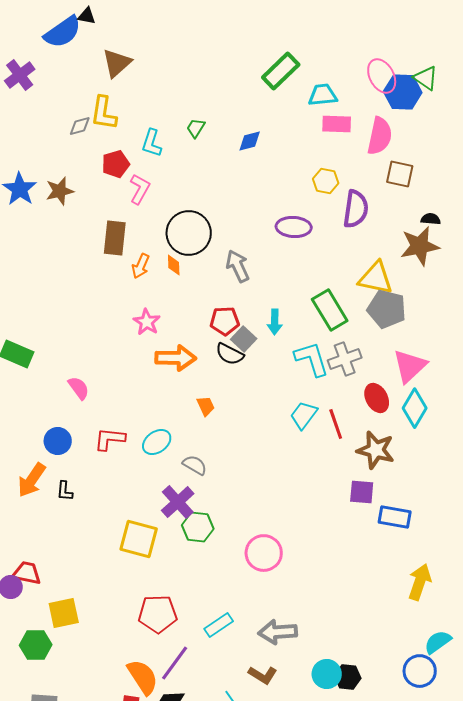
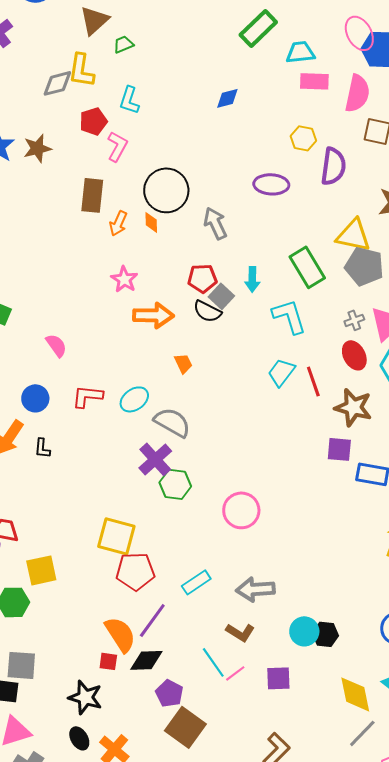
gray diamond: (80, 126) -> (57, 83), size x1.4
green trapezoid: (196, 128) -> (123, 44), moved, turned 35
gray cross: (345, 359) -> (354, 320), moved, size x0.6
gray semicircle: (195, 465) -> (172, 422), size x1.5
yellow square: (139, 539) -> (116, 536), moved

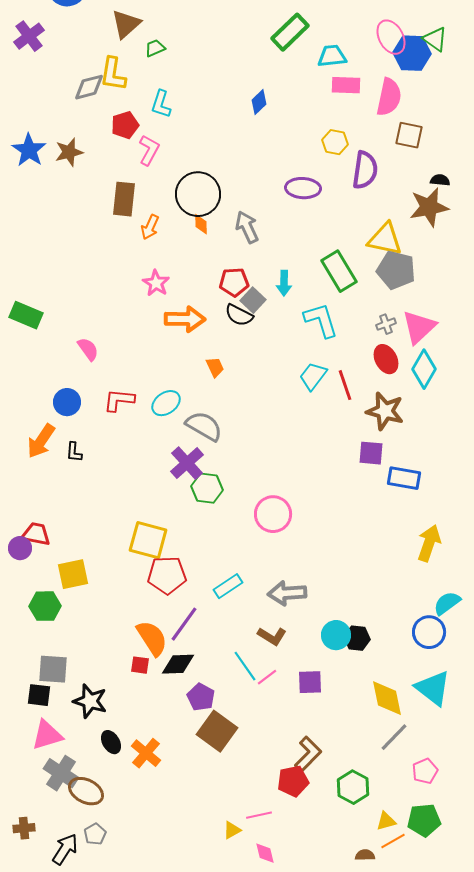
blue diamond: (227, 98) -> (259, 102), turned -30
orange diamond: (151, 222) -> (201, 224), moved
black star: (85, 697) -> (90, 701), moved

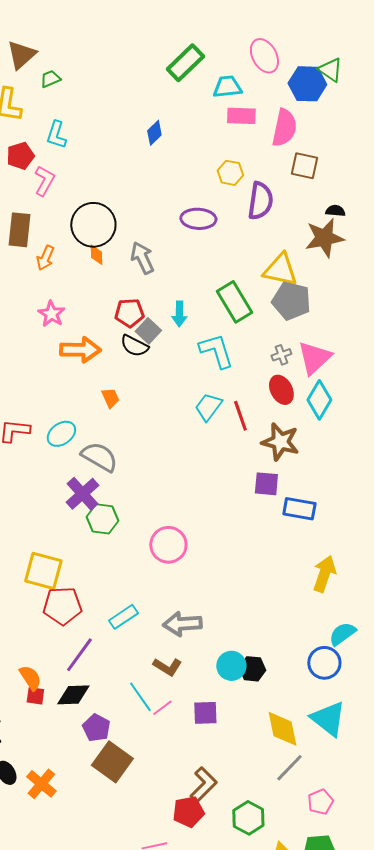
pink ellipse: (391, 37) -> (264, 56), moved
orange semicircle: (152, 638) -> (30, 678), moved, size x0.7

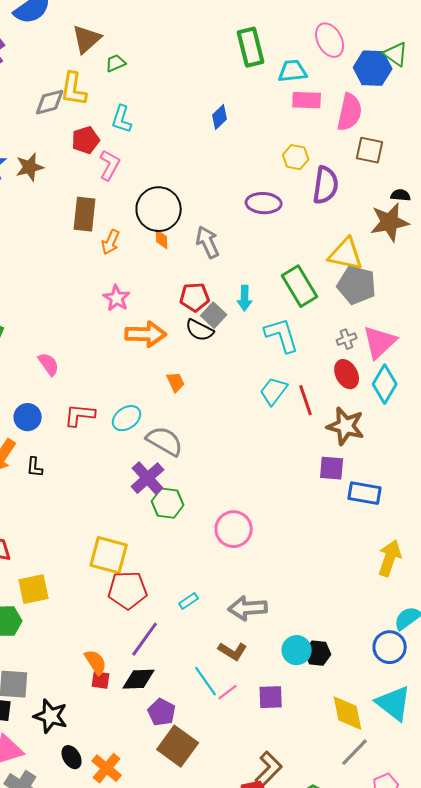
green rectangle: (185, 63) -> (251, 47), turned -60
cyan rectangle: (123, 617) -> (189, 601), size x0.7

